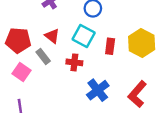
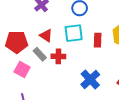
cyan square: (84, 36) -> (74, 33), turned -30
red cross: (74, 62) -> (58, 56), moved

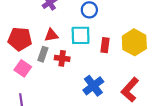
red triangle: (46, 35) -> (51, 35), turned -48
gray rectangle: (40, 54) -> (43, 54), turned 56

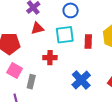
red triangle: (51, 35) -> (37, 28), moved
gray rectangle: (43, 54) -> (31, 82), moved

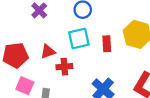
red triangle: (37, 28) -> (48, 52), moved

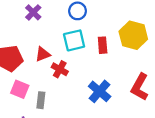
red cross: (64, 67) -> (60, 69), turned 35

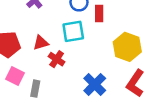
yellow hexagon: (133, 35) -> (127, 47), moved
red rectangle: (103, 45) -> (99, 14), moved

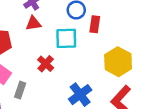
red triangle: (41, 43) -> (33, 23), moved

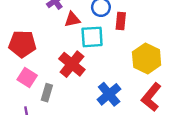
red triangle: (33, 23) -> (72, 19), moved
red cross: (46, 64) -> (72, 64), size x1.5

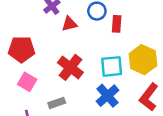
cyan square: (92, 37) -> (112, 66), moved
gray rectangle: (47, 93) -> (57, 103), moved, turned 56

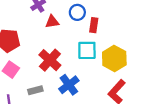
cyan square: (112, 66) -> (87, 50), moved
blue cross: (107, 96) -> (69, 85), moved

